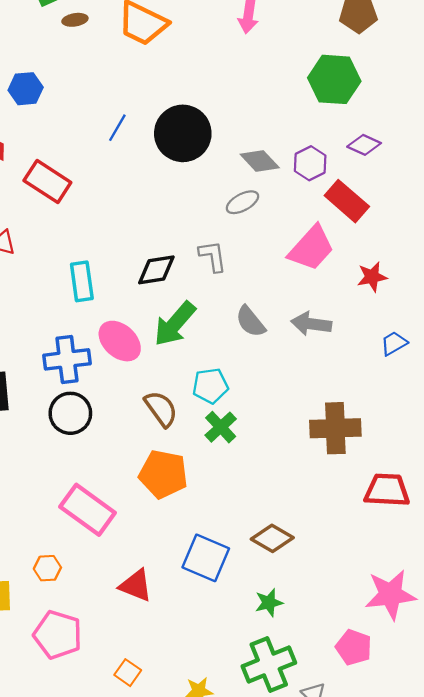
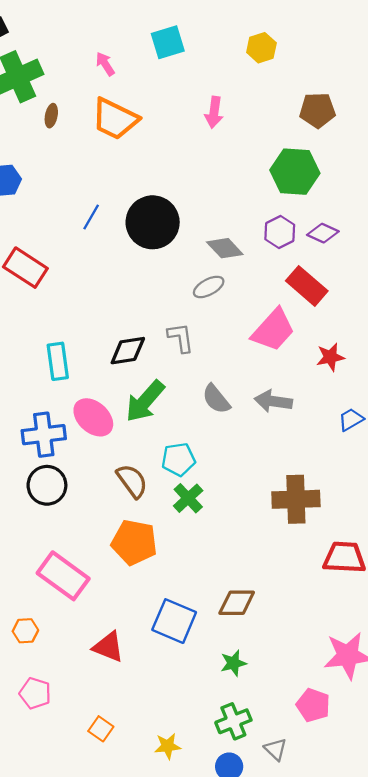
brown ellipse: (75, 20) -> (51, 116), turned -70
purple hexagon: (310, 163) -> (280, 232), moved
brown diamond: (272, 538) -> (237, 603), turned -30
pink pentagon: (58, 635) -> (35, 693), size x0.7
green cross: (269, 665) -> (233, 721), size x0.7

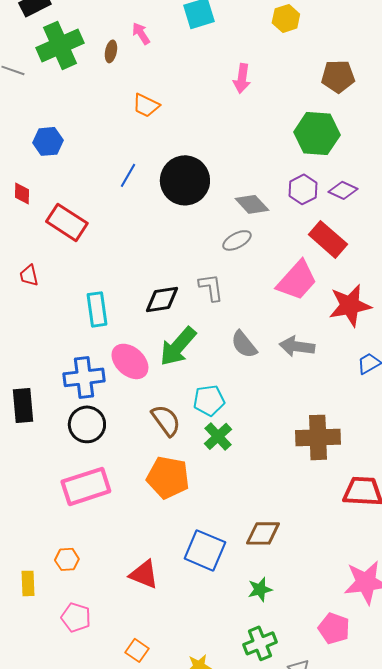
brown ellipse: (51, 116) -> (111, 51), moved
orange trapezoid: (115, 119) -> (146, 105), moved, size x0.6
red star: (330, 357) -> (350, 305), size x1.6
pink rectangle: (63, 576) -> (86, 486), moved, turned -54

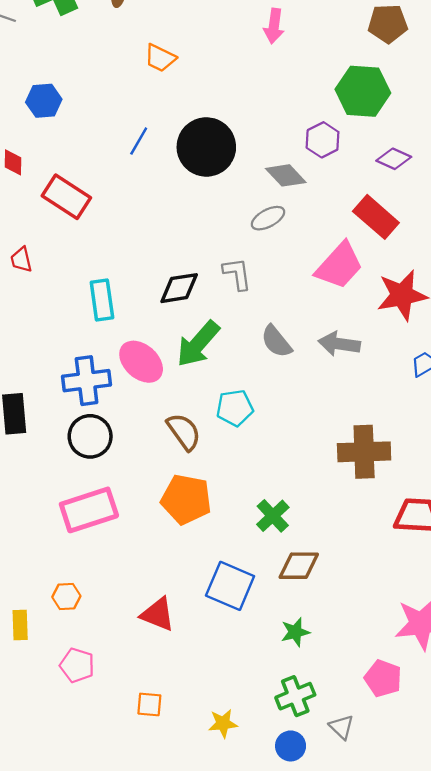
purple hexagon: (303, 189) -> (323, 140), moved
green cross: (218, 436) -> (273, 516), moved
orange square: (137, 650) -> (149, 704), turned -30

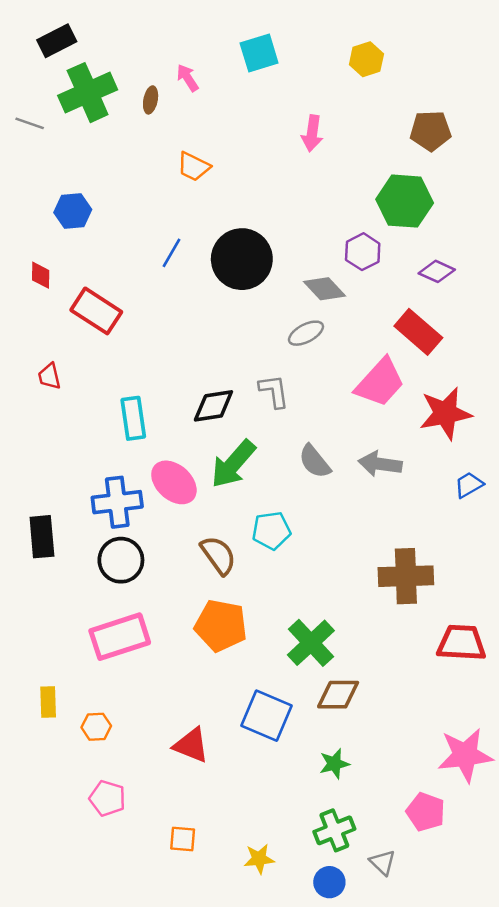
green cross: (273, 516) -> (311, 643), size x1.4
yellow rectangle: (20, 625) -> (48, 702), moved

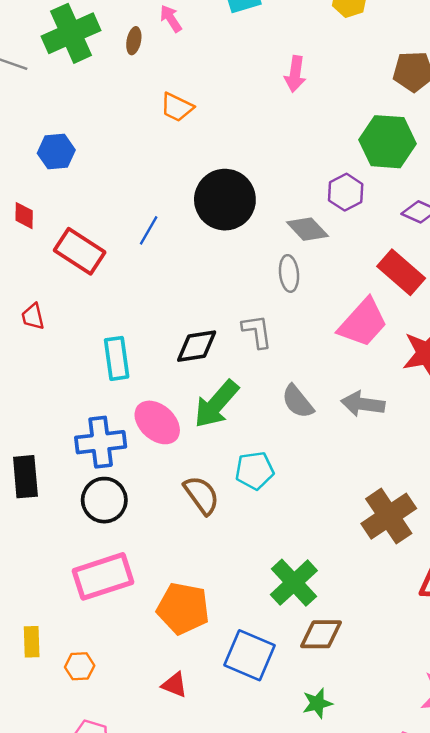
blue line: (171, 253) -> (149, 230), moved
gray ellipse: (306, 333) -> (289, 273), turned -68
brown cross: (406, 576) -> (389, 516), turned -32
orange pentagon: (221, 626) -> (183, 608), moved
red triangle: (191, 745) -> (174, 685), size x0.7

